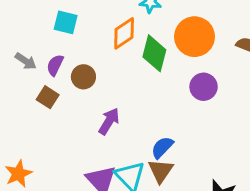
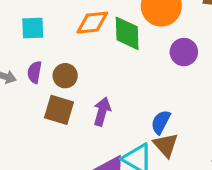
orange diamond: (124, 33) -> (92, 23), turned 44
brown square: (48, 97) -> (59, 110), moved, size x1.4

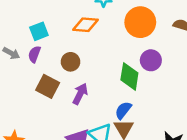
cyan square: (33, 28) -> (39, 31), moved, turned -30
green diamond: (127, 33) -> (129, 76), moved
brown circle: (65, 76) -> (71, 62), moved

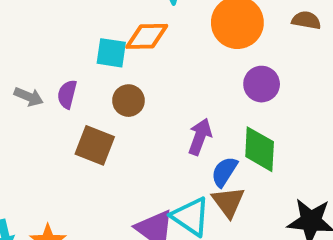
cyan square: (39, 31) -> (111, 53), moved, turned 36
green diamond: (129, 76) -> (260, 149), moved
purple arrow: (80, 94) -> (200, 137), moved

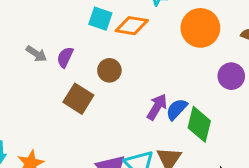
cyan square: (111, 53) -> (100, 19), moved
purple circle: (262, 84) -> (231, 76), moved
blue semicircle: (224, 172) -> (177, 109), moved

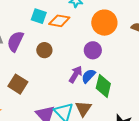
purple semicircle: (65, 57) -> (15, 41), size x1.5
purple circle: (231, 76) -> (93, 50), moved
brown square: (78, 99) -> (18, 84), moved

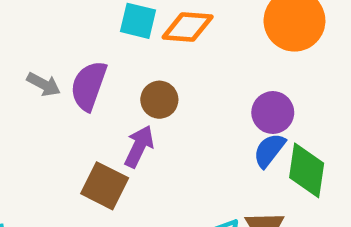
purple circle: (93, 50) -> (273, 113), moved
purple arrow: (76, 74) -> (139, 146), moved

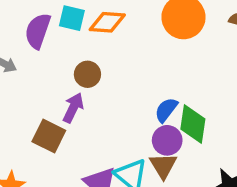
purple semicircle: (89, 86) -> (38, 31), moved
purple circle: (273, 113) -> (167, 140), moved

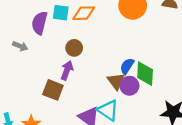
brown triangle: (163, 166) -> (116, 81), moved

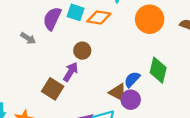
green diamond: (145, 74) -> (158, 70), moved
brown triangle: (116, 81) -> (118, 92), turned -36

